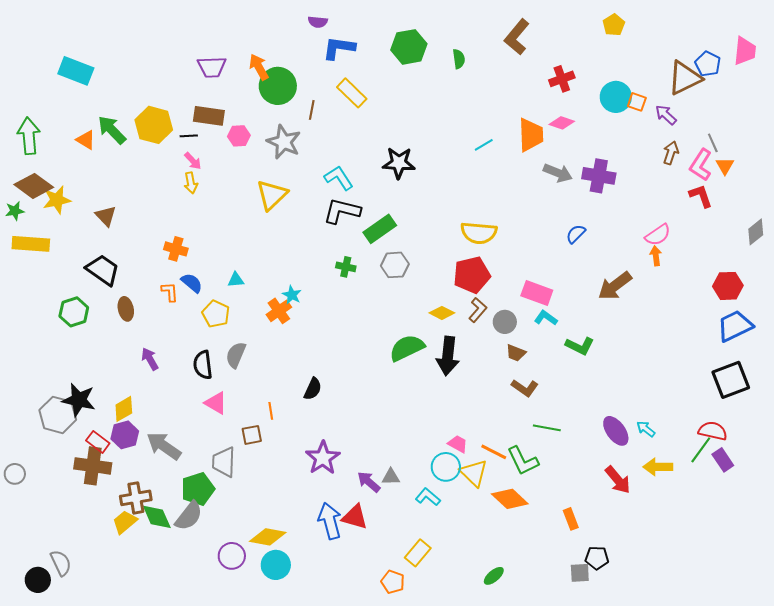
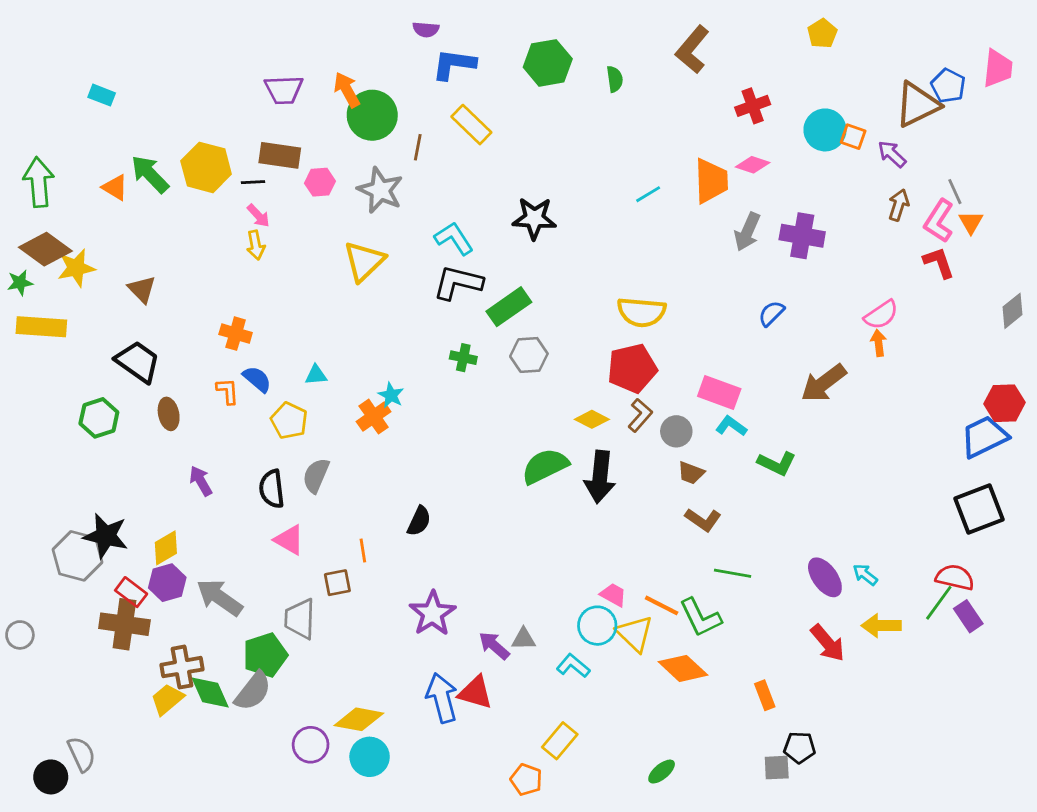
cyan rectangle: (76, 71) -> (102, 95), size x0.6
gray arrow: (558, 173) -> (747, 232), turned 92
red hexagon: (728, 286) -> (1004, 403), moved

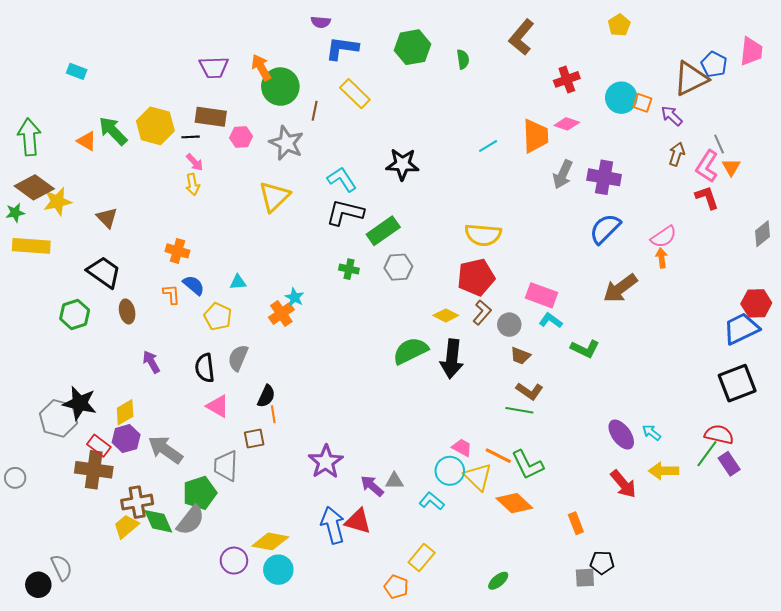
blue semicircle: (771, 313) -> (605, 229), moved, size x1.6
black semicircle: (419, 521) -> (266, 396), moved
green line: (733, 573) -> (519, 410), moved

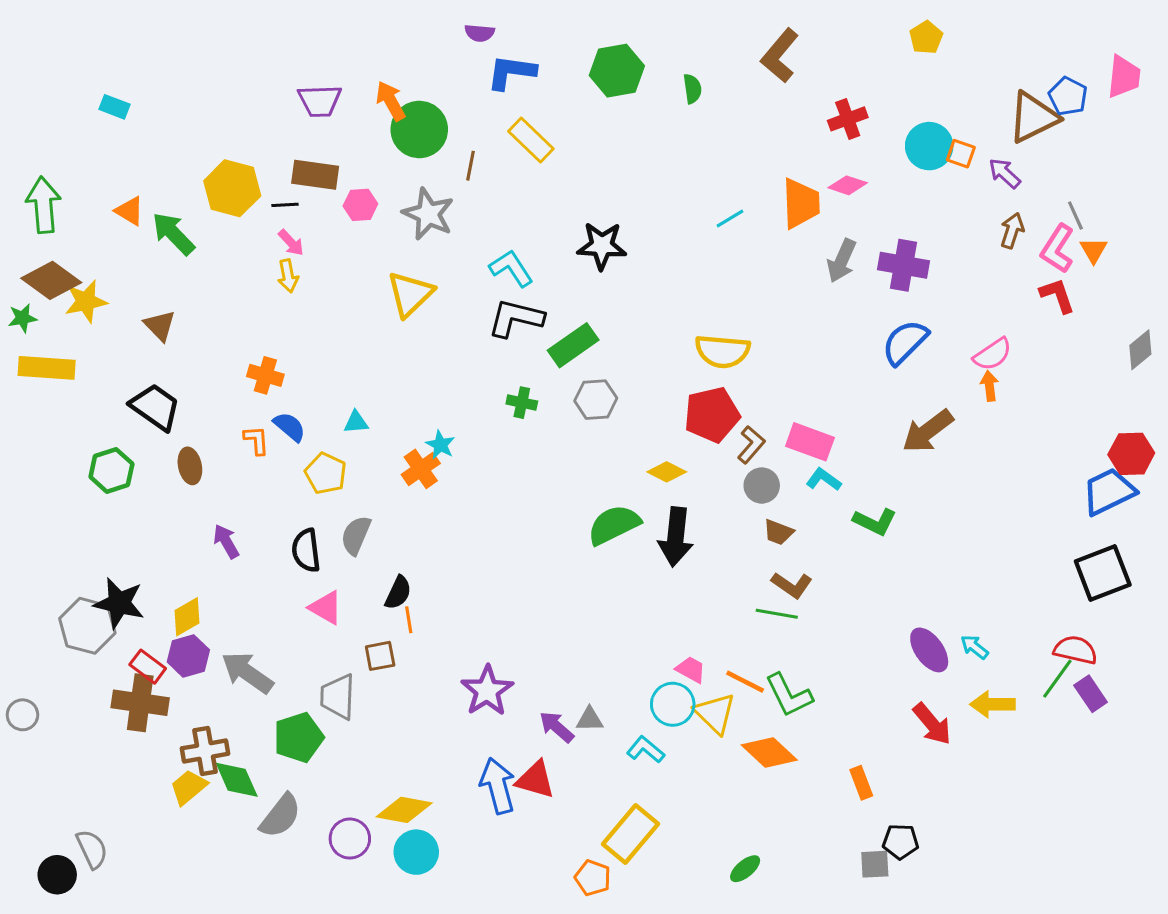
green arrow: (113, 131) -> (173, 234), moved
brown L-shape: (482, 312) -> (751, 445), moved
gray semicircle: (191, 520) -> (280, 816), moved
yellow rectangle: (422, 558) -> (630, 834), size x1.4

